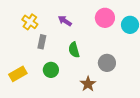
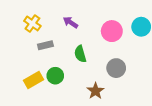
pink circle: (105, 18) -> (112, 31), moved
gray rectangle: (42, 42) -> (45, 45), turned 64
yellow rectangle: (18, 74) -> (33, 80), moved

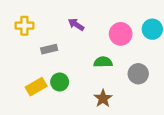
yellow cross: (32, 23) -> (24, 26), moved, turned -35
green semicircle: (80, 54) -> (103, 62), moved, turned 105
gray circle: (116, 68) -> (138, 74), moved

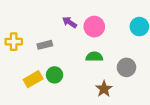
yellow cross: (24, 26) -> (14, 42), moved
pink circle: (121, 34) -> (94, 27), moved
brown star: (103, 98) -> (104, 89), moved

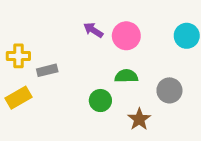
gray rectangle: (45, 45) -> (47, 70), moved
green circle: (55, 75) -> (100, 101), moved
yellow rectangle: (33, 79) -> (18, 98), moved

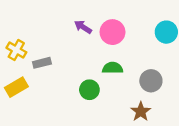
yellow cross: (18, 56) -> (16, 50), turned 30
brown star: (139, 119) -> (141, 112), moved

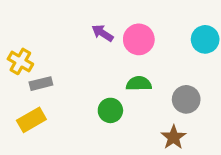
gray rectangle: (42, 63) -> (41, 84), moved
yellow rectangle: (16, 87) -> (31, 120), moved

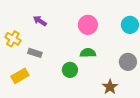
purple arrow: (102, 33) -> (40, 21), moved
gray rectangle: (41, 84) -> (35, 53), moved, turned 32
gray circle: (186, 99) -> (128, 62), moved

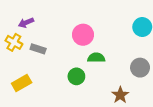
purple arrow: (40, 21) -> (26, 23), moved, turned -56
pink circle: (88, 25) -> (83, 35), moved
gray rectangle: (35, 53) -> (38, 49), moved

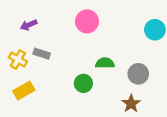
pink circle: (83, 35) -> (87, 21), moved
yellow cross: (14, 42) -> (18, 60), moved
gray circle: (140, 68) -> (138, 74), moved

